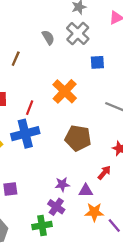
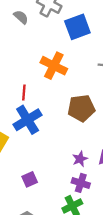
blue square: (97, 62) -> (77, 27), size x1.6

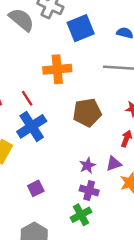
gray semicircle: (21, 17) -> (21, 20), size x1.6
orange cross: (54, 66) -> (57, 69), turned -30
red line: (24, 93) -> (27, 98), turned -35

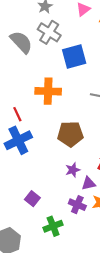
purple star: (87, 165) -> (73, 170), moved
purple square: (36, 188) -> (32, 199), moved, turned -32
purple cross: (89, 191) -> (77, 205), moved

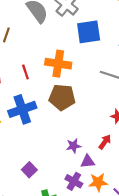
red line: (17, 114) -> (25, 72), moved
brown pentagon: (70, 134) -> (62, 97), moved

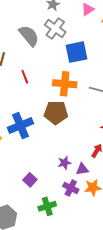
orange cross: (58, 64) -> (65, 84), moved
red line: (25, 72) -> (25, 77), moved
purple star: (73, 146) -> (64, 163), moved

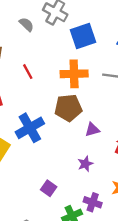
gray semicircle: (29, 36) -> (26, 24), size x0.6
purple triangle: (82, 169) -> (92, 130), moved
purple cross: (71, 188) -> (93, 202), moved

